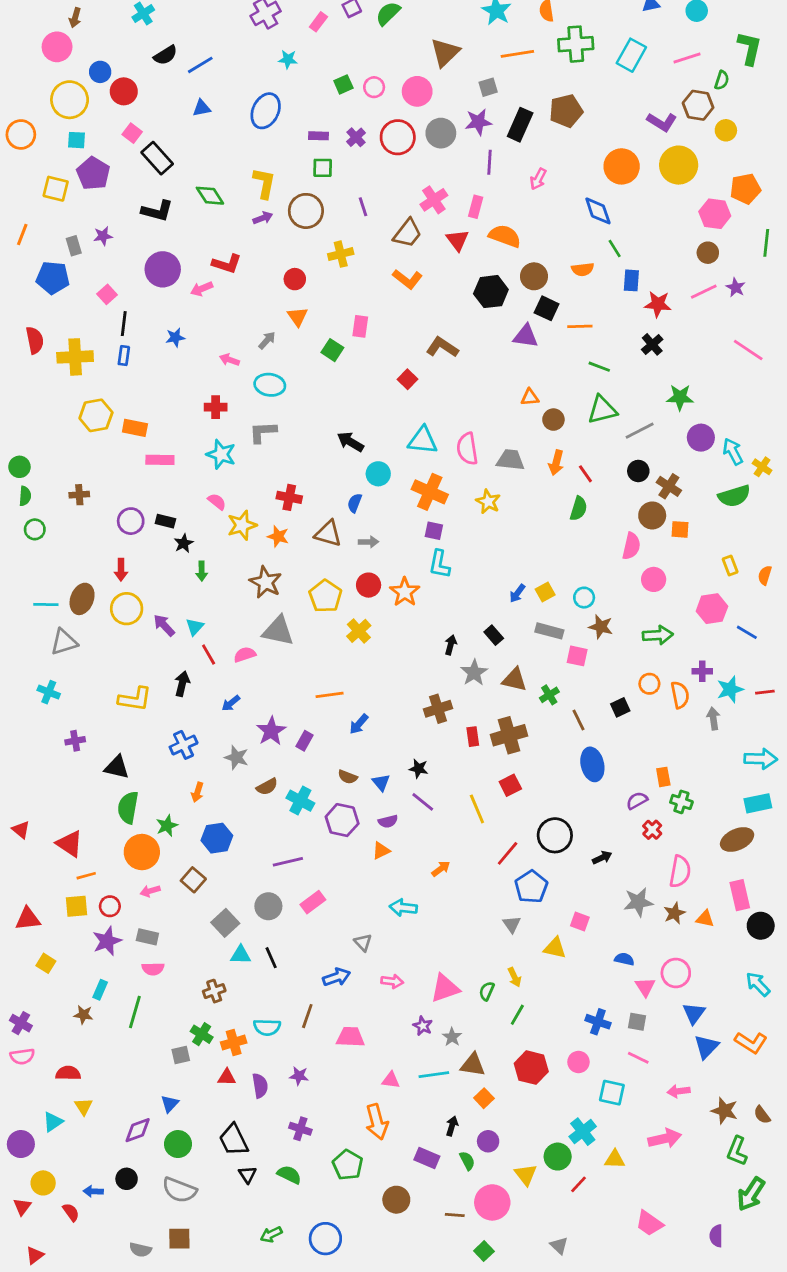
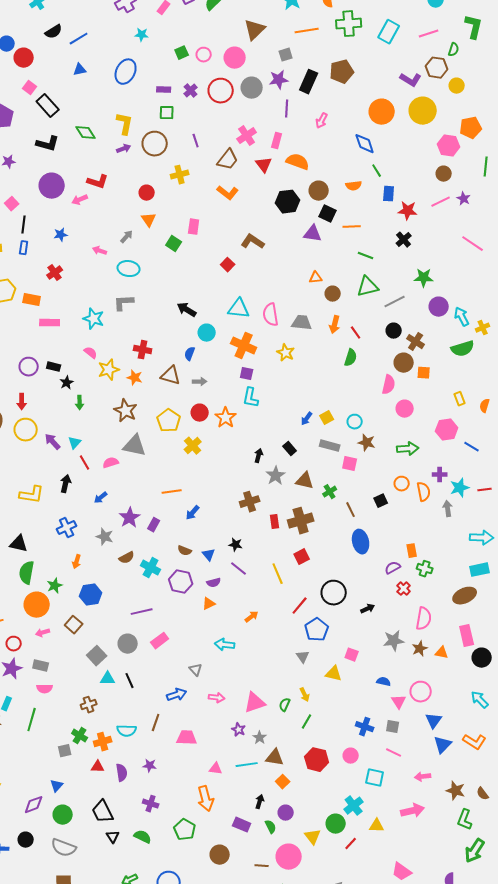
red cross: (216, 407) -> (55, 273), moved, turned -35
yellow cross: (762, 467) -> (483, 328), turned 32

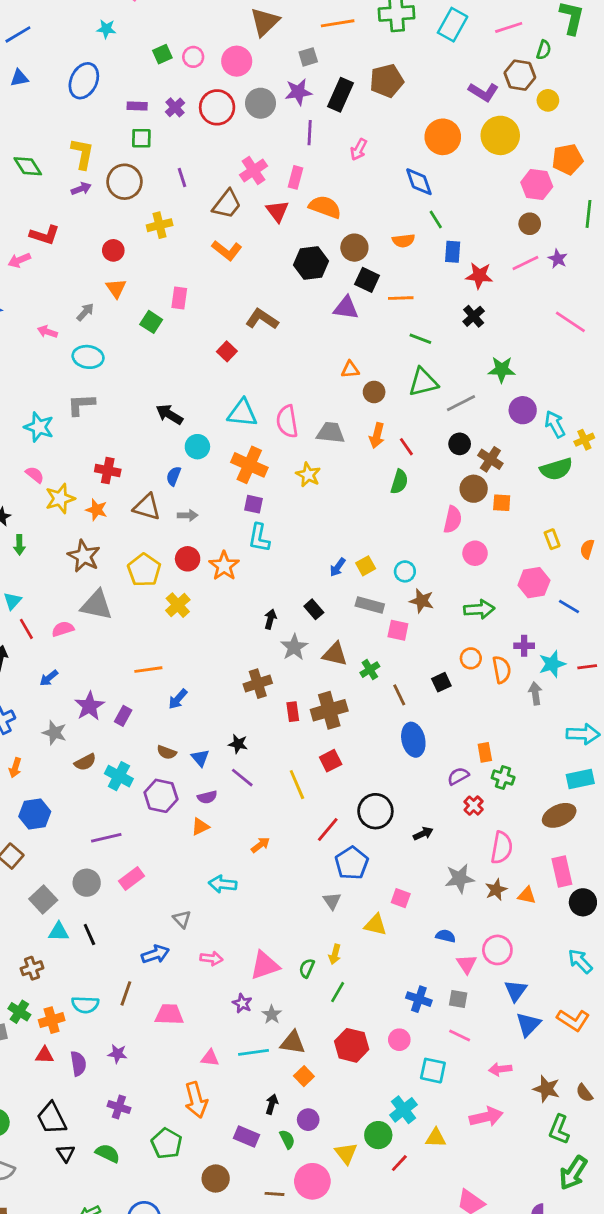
yellow arrow: (305, 695) -> (335, 954), turned 40

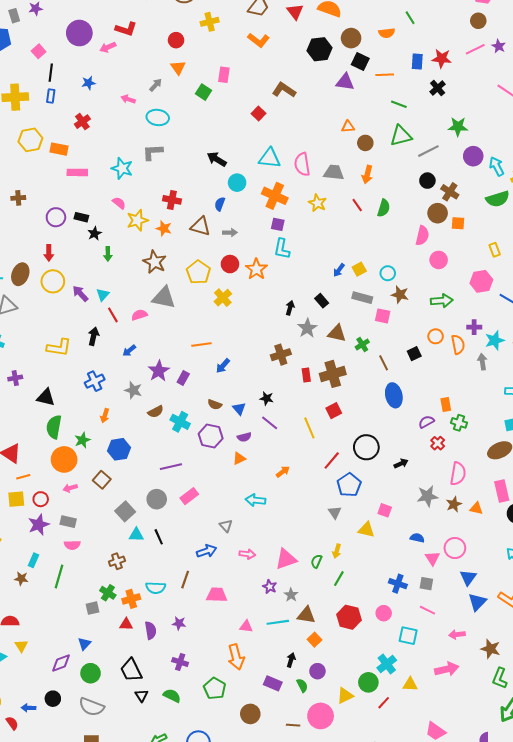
blue rectangle: (453, 252) -> (417, 62), moved
red line: (406, 447) -> (357, 205), moved
yellow triangle: (346, 1153) -> (345, 696), turned 42

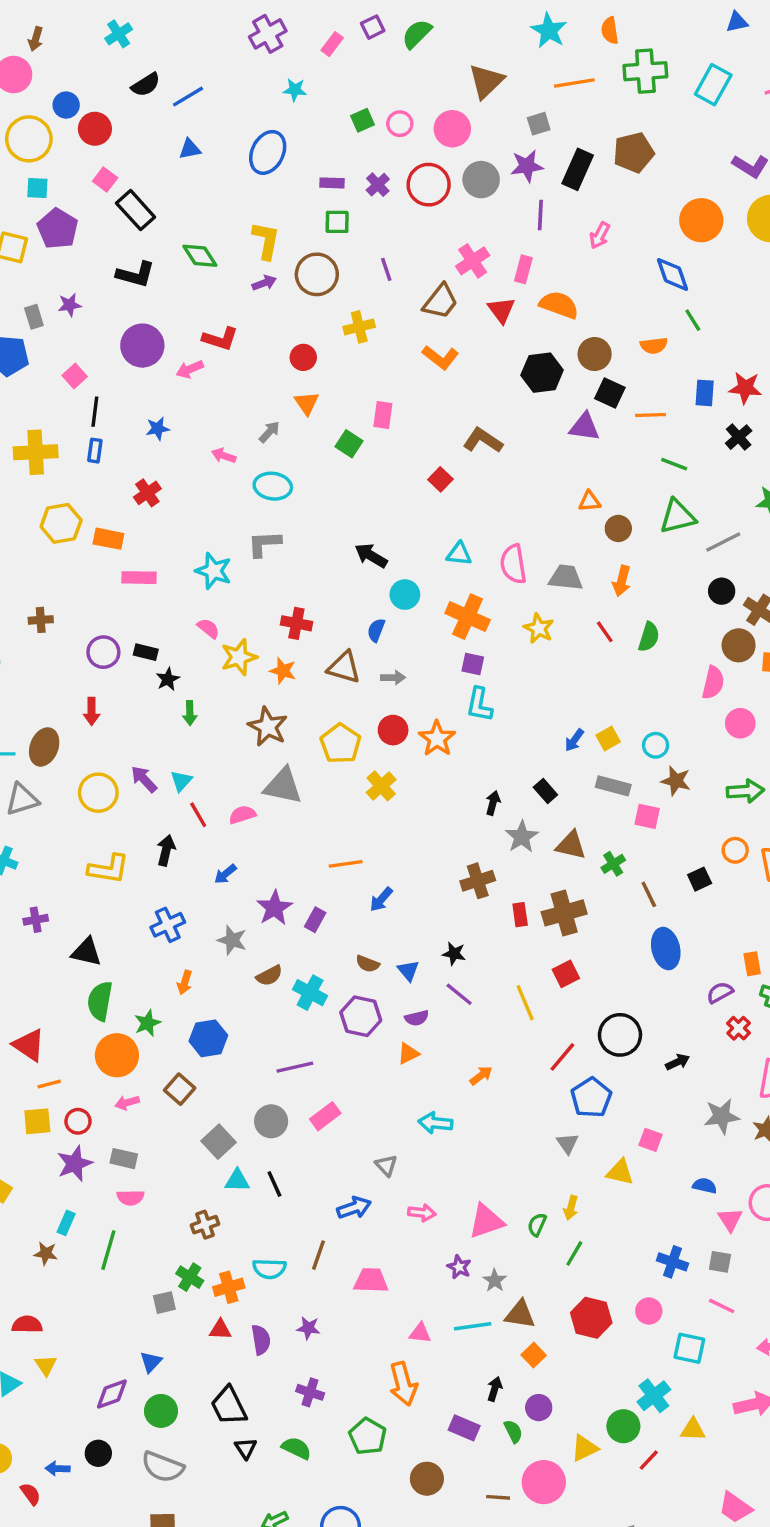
cyan triangle: (270, 158) -> (459, 554), size x0.7
yellow circle: (53, 281) -> (98, 793), moved

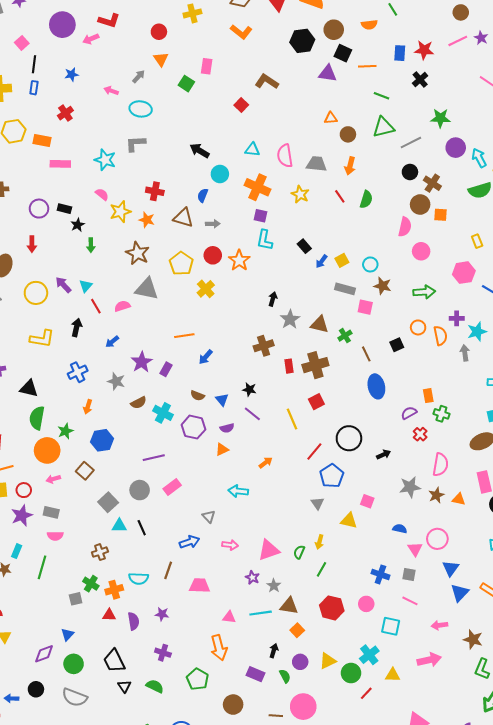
black rectangle: (545, 791) -> (304, 246), moved
yellow triangle: (584, 1448) -> (328, 661), moved

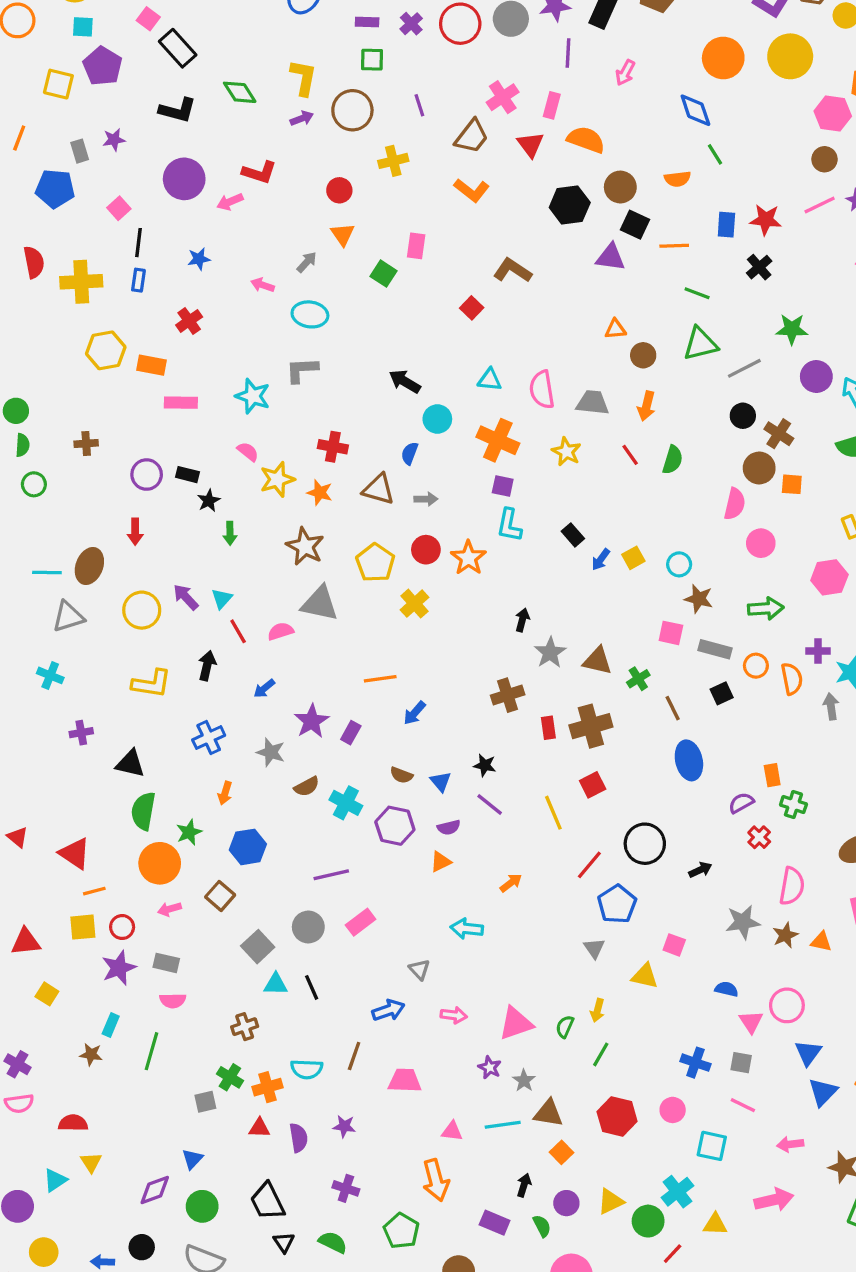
gray rectangle: (345, 289) -> (715, 649), moved

